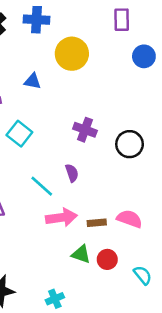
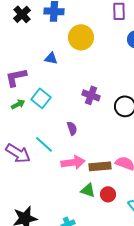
purple semicircle: (72, 173) -> (72, 128), moved
cyan line: (42, 186) -> (44, 144), moved
brown rectangle: (97, 223) -> (100, 166), size x1.5

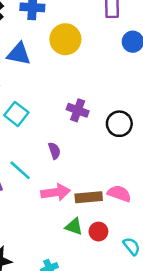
blue triangle: (51, 58) -> (19, 54), moved, size x1.5

